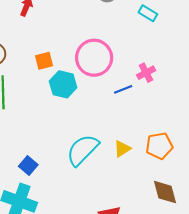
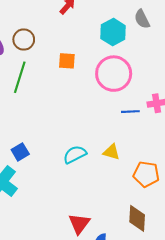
cyan hexagon: (63, 84) -> (113, 32), moved
yellow triangle: (122, 149) -> (111, 152), moved, turned 30
cyan semicircle: (83, 150) -> (75, 154), size x0.7

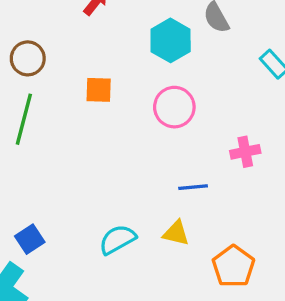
pink circle: (114, 74) -> (174, 107), size x0.7
blue line: (130, 112) -> (193, 187), moved
orange pentagon: (146, 174) -> (233, 266), turned 30

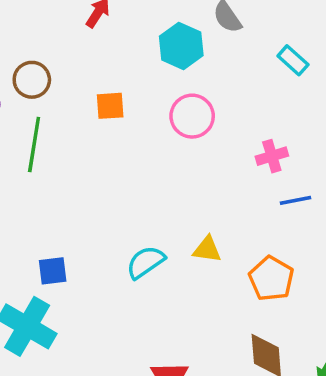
blue line: (193, 187) -> (295, 200), moved
blue square: (30, 239) -> (53, 271), turned 32

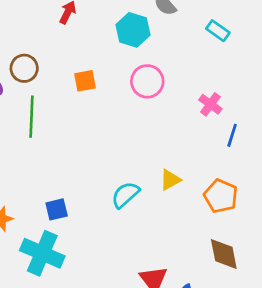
pink cross: (272, 156) -> (210, 104), turned -30
blue line: (295, 200) -> (232, 135), turned -55
yellow triangle: (207, 249) -> (170, 180), turned -30

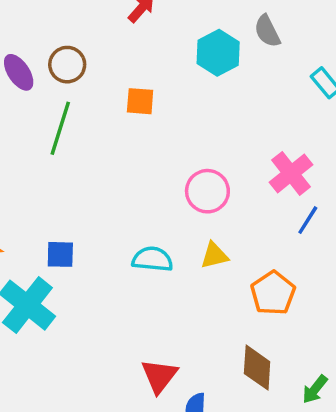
pink circle: (147, 81) -> (207, 191), moved
pink cross: (210, 104) -> (291, 173), size x1.4
cyan semicircle: (125, 195) -> (152, 259), turned 32

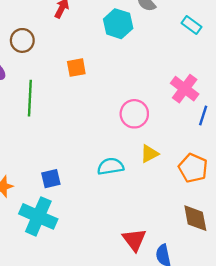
brown circle: (67, 65) -> (22, 40), moved

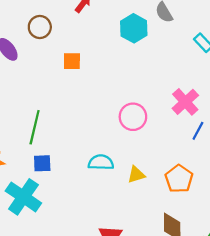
orange square: (76, 68) -> (72, 61), moved
green line: (30, 98) -> (35, 127), moved
yellow triangle: (149, 154) -> (136, 175), moved

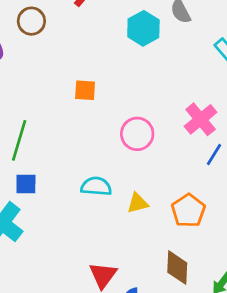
orange square: (72, 61) -> (85, 90), moved

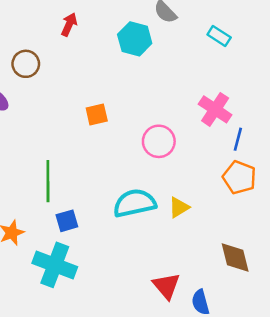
cyan semicircle: (96, 186) -> (135, 203), size x1.4
orange pentagon: (188, 211) -> (239, 177), moved

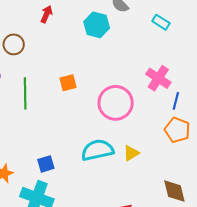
pink circle: (159, 141) -> (116, 103), size x1.4
green line: (48, 181) -> (25, 93), moved

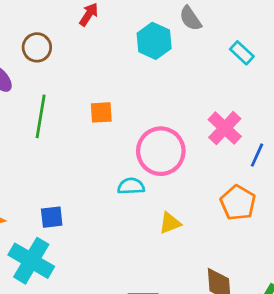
blue line: (176, 101) -> (257, 155), moved
cyan semicircle: (97, 150) -> (131, 186), moved, size x0.6

